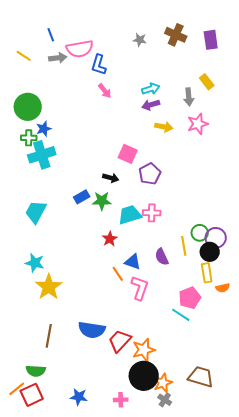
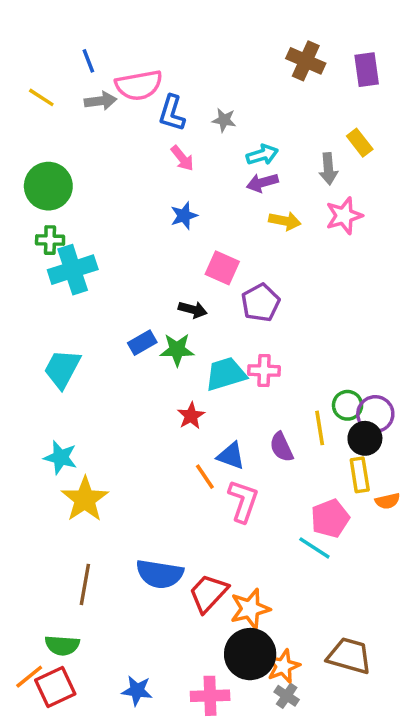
gray star: (140, 40) -> (224, 120), moved
blue star: (44, 129) -> (184, 216), moved
pink cross: (121, 400) -> (210, 696), size x1.5

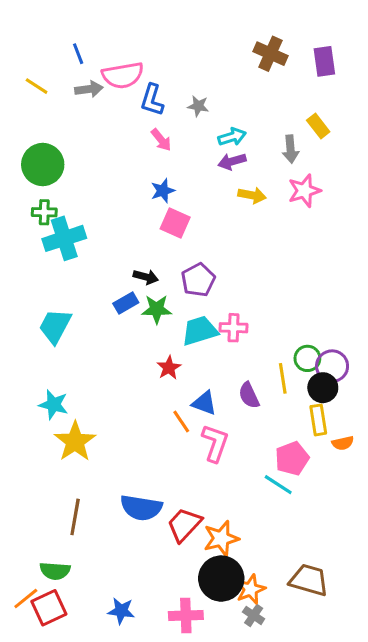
pink square: (222, 268) -> (175, 223), moved
purple pentagon: (261, 303) -> (198, 280), moved
black arrow: (193, 310) -> (146, 277), moved

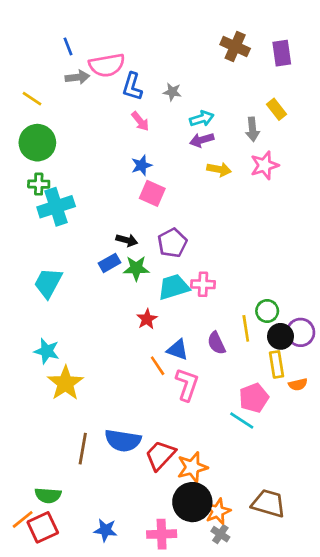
yellow line: (37, 86) -> (32, 99), moved
purple circle: (332, 366) -> (301, 332), moved
brown line: (75, 517) -> (83, 449), moved

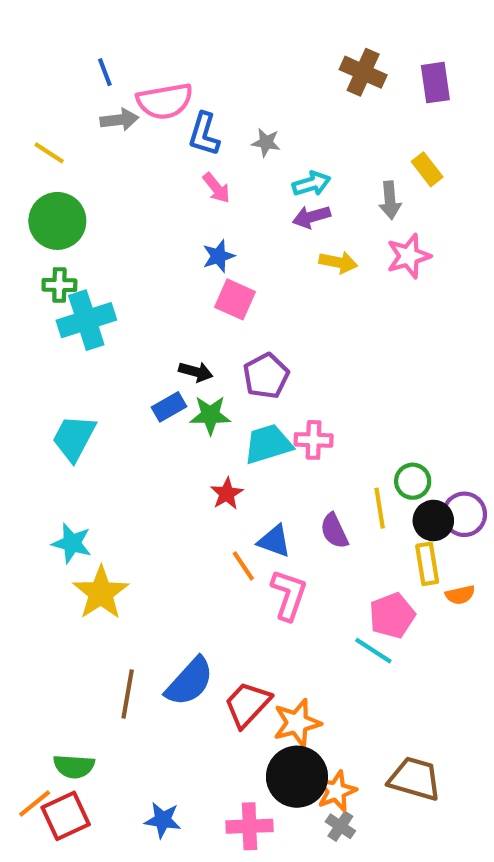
blue semicircle: (123, 441) -> (190, 682), turned -57

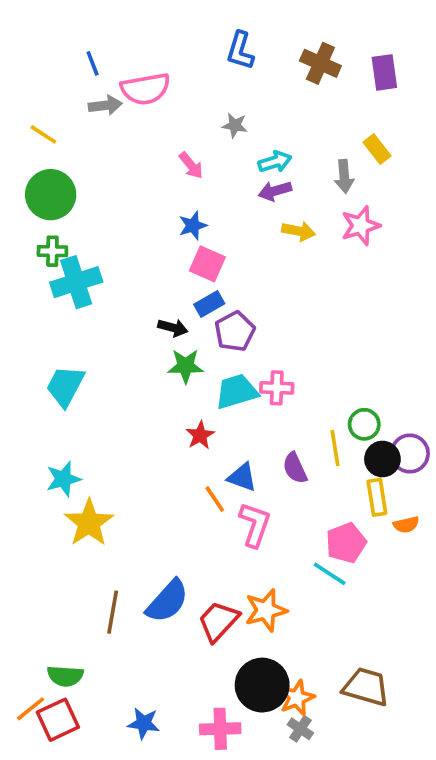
blue L-shape: (204, 134) -> (240, 51), moved
blue rectangle: (169, 407) -> (209, 304), moved
cyan star: (72, 543) -> (63, 479), turned -30
orange star: (297, 723) -> (266, 610), moved

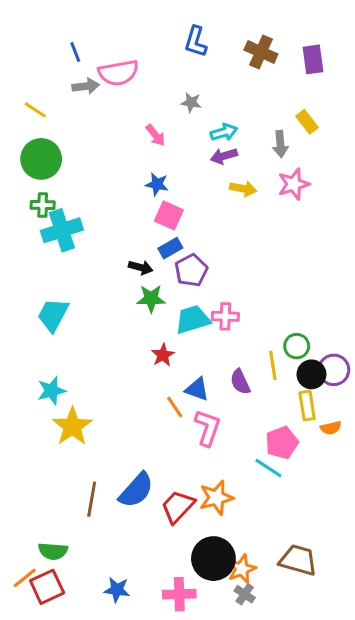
blue star: (193, 226) -> (157, 184), turned 30

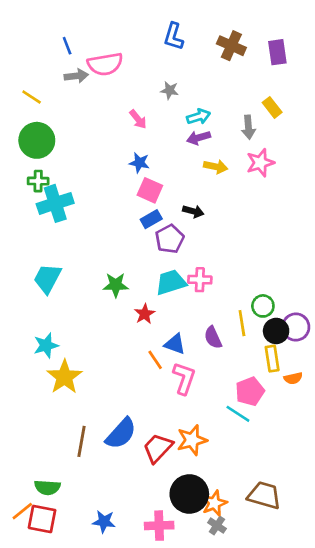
black arrow: (141, 267) -> (193, 211), moved
green star: (151, 299) -> (116, 285), moved
red square: (47, 587) -> (42, 519), turned 36

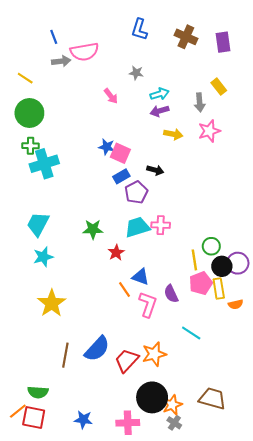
blue star: (139, 163) -> (107, 147), moved
purple semicircle: (213, 338) -> (171, 294), moved
cyan star: (46, 345) -> (43, 257), moved
pink pentagon: (250, 391) -> (201, 283), moved

